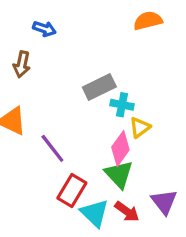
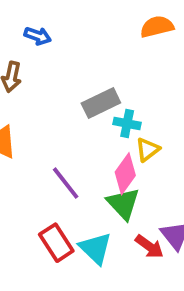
purple line: (52, 148) -> (66, 183), moved
red rectangle: (72, 190) -> (56, 243), moved, turned -64
red arrow: (127, 212) -> (149, 246), moved

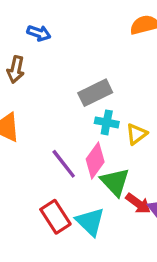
cyan cross: (127, 123) -> (107, 122), moved
pink diamond: (125, 174) -> (95, 160), moved
red arrow: (149, 246) -> (138, 203), moved

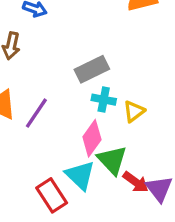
purple line: (64, 164) -> (36, 113), moved, turned 72
cyan triangle: (90, 222) -> (80, 175), moved

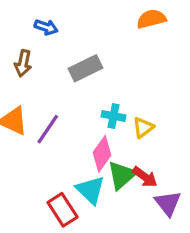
gray rectangle: (92, 69) -> (86, 68), moved
green triangle: (112, 160) -> (122, 175), turned 32
red arrow: (136, 182) -> (145, 177), moved

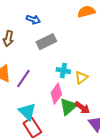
blue arrow: (46, 27) -> (33, 20), moved
cyan triangle: (90, 190) -> (27, 112), moved

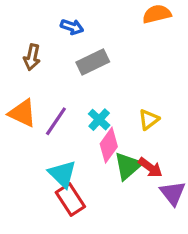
cyan cross: (63, 71) -> (99, 120), moved, turned 32

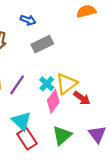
yellow triangle: (149, 120) -> (66, 84), moved, size x1.5
green triangle: (128, 166) -> (62, 135), moved
red arrow: (150, 168) -> (82, 98), moved

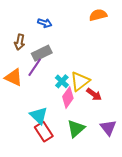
gray rectangle: (42, 44) -> (42, 53), moved
purple line: (17, 85) -> (35, 67), moved

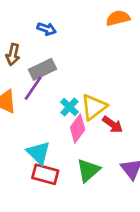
red rectangle: (44, 132) -> (45, 174), turned -42

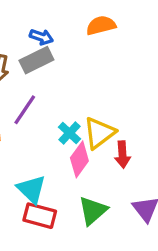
orange semicircle: (118, 18) -> (101, 25), moved
gray rectangle: (43, 69) -> (36, 60), moved
red arrow: (113, 125) -> (122, 154), turned 50

